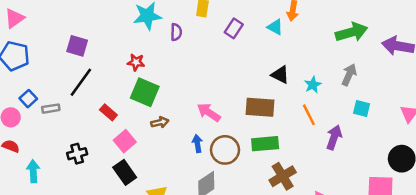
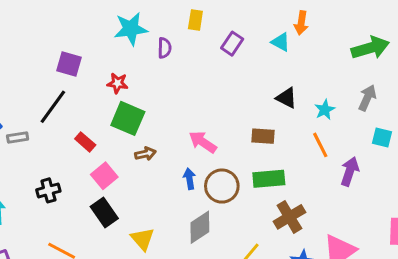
purple square: (77, 46) -> (69, 64), moved
brown rectangle: (260, 107) -> (263, 136), size x0.7

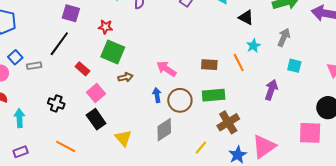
black triangle: (286, 98) -> (246, 17), moved
orange line: (320, 145) -> (239, 63), moved
black cross: (48, 190) -> (56, 103), turned 35

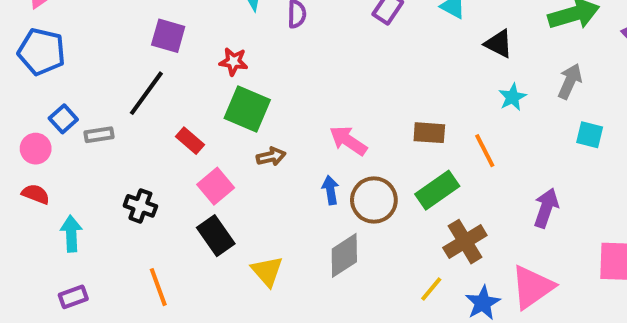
orange line: (239, 63) -> (485, 151), moved
purple arrow: (271, 90) -> (546, 208), moved
green rectangle: (214, 95) -> (437, 190), turned -30
orange line: (66, 146) -> (158, 287), turned 42
yellow line: (201, 148) -> (431, 289), moved

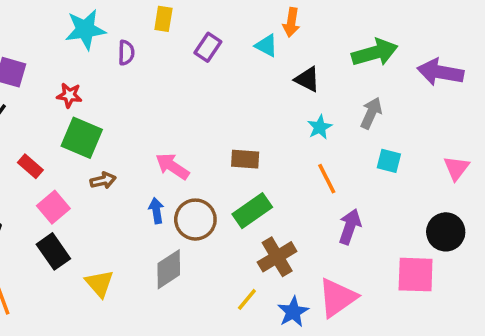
orange line: (485, 151) -> (327, 179), moved

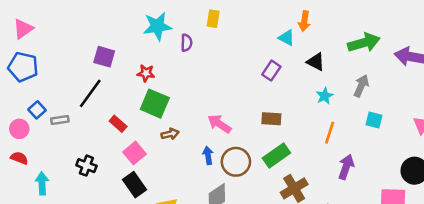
purple rectangle: (208, 47) -> (271, 71), moved
orange line: (327, 179) -> (330, 133), turned 45

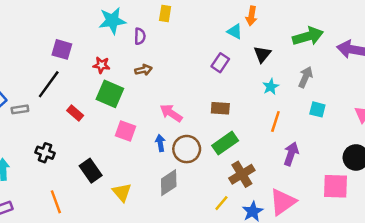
black triangle: (316, 62) -> (262, 54), turned 42
brown arrow: (170, 134) -> (143, 70), moved
pink square: (135, 153) -> (125, 131), moved, turned -30

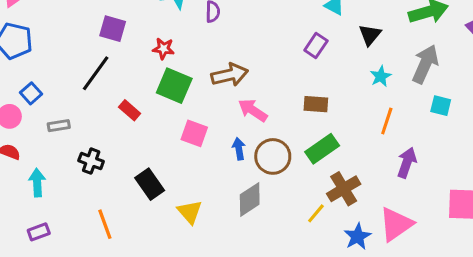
brown arrow: (143, 70) -> (230, 75), moved, size x1.6
gray arrow: (305, 77) -> (425, 64), size x1.4
gray rectangle: (20, 109) -> (59, 126), moved
yellow line: (221, 203) -> (316, 213), moved

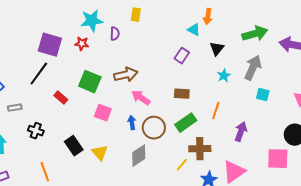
purple square: (113, 29) -> (50, 45), size x1.4
red star: (163, 49) -> (82, 44), moved
orange line: (387, 121) -> (216, 111), moved
brown cross: (344, 189) -> (200, 149), turned 30
yellow triangle: (190, 212) -> (100, 153), moved

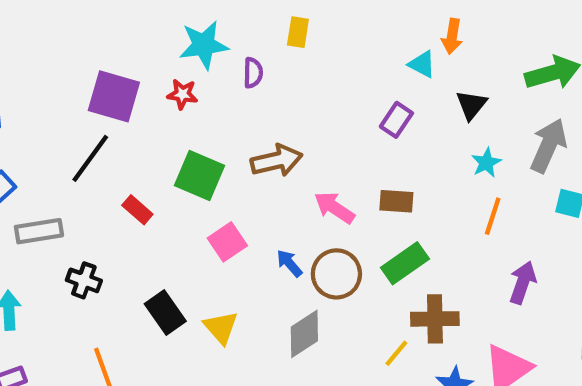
pink arrow: (141, 98) -> (334, 208), moved
gray rectangle: (15, 108) -> (39, 231), size x1.5
orange line: (216, 111) -> (493, 216), moved
pink square: (103, 113) -> (227, 242), turned 36
blue arrow: (132, 123) -> (289, 263), turned -32

